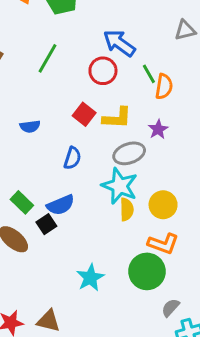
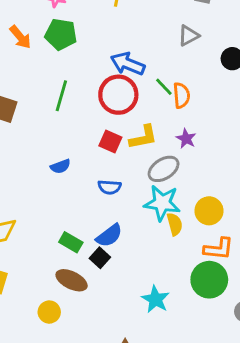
red circle: (103, 71) -> (118, 95), size x1.4
blue semicircle: (72, 158) -> (110, 187), turned 90

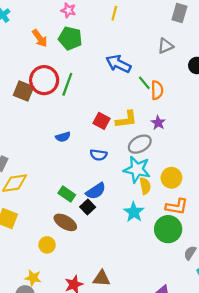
red circle: (118, 95) -> (44, 80), moved
cyan star: (156, 299) -> (134, 212), moved

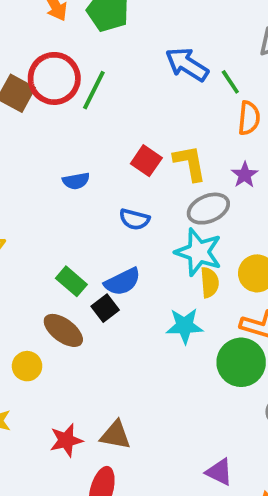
green line: (144, 83) -> (230, 82), moved
yellow L-shape: (126, 119) -> (190, 163), turned -100
cyan star: (134, 212) -> (185, 326), turned 30

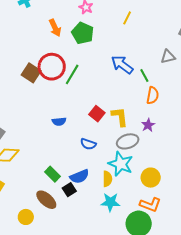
yellow semicircle: (210, 282) -> (107, 179), moved

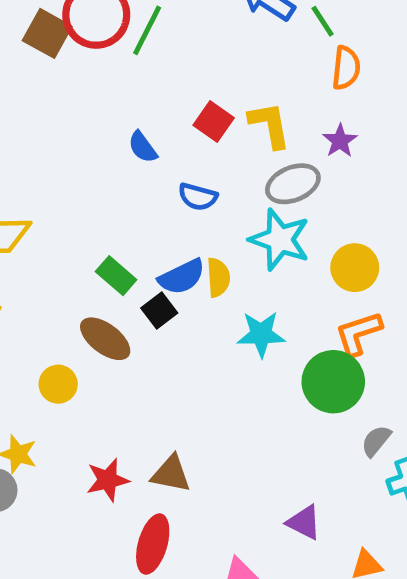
blue semicircle: (59, 121) -> (143, 147), moved, turned 64
yellow semicircle: (107, 179) -> (218, 277), moved
orange L-shape: (150, 205) -> (358, 333), turned 145

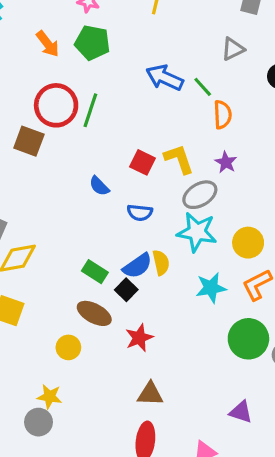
brown square: (47, 33) -> (29, 141), moved
cyan star: (261, 334) -> (211, 288), moved
green circle: (333, 382) -> (248, 339), moved
red star: (108, 480) -> (139, 338), moved

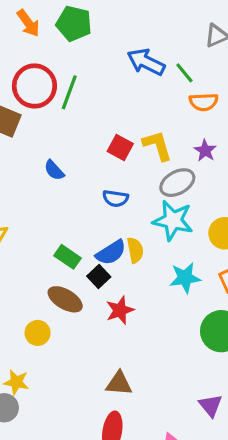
orange semicircle: (223, 115) -> (204, 102), turned 88
blue semicircle: (99, 186) -> (54, 170), moved
red star: (139, 338) -> (120, 310), moved
purple triangle: (241, 412) -> (211, 405), turned 30

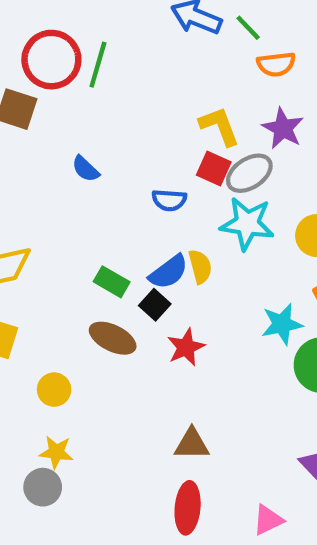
red square: (120, 148) -> (214, 168), moved
purple star: (205, 151) -> (283, 128), size x1.4
cyan star: (185, 278) -> (282, 324), moved
yellow circle: (38, 333) -> (54, 390), moved

